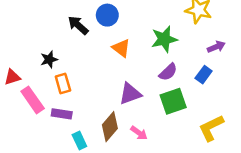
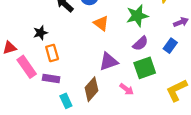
pink arrow: (139, 133) -> (127, 89), moved

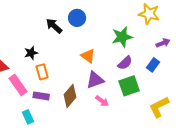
orange triangle: (101, 23) -> (88, 56), moved
brown diamond: (91, 89) -> (70, 96), moved
pink arrow: (127, 89) -> (102, 101), moved
cyan rectangle: (66, 101) -> (28, 117), moved

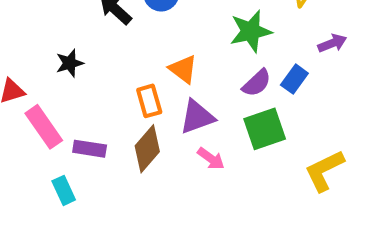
blue rectangle: (153, 65) -> (294, 79), moved
orange rectangle: (42, 72) -> (149, 101), moved

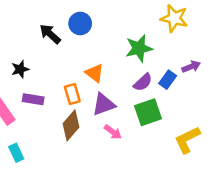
purple arrow: (332, 43) -> (191, 67), moved
purple rectangle: (90, 149) -> (33, 99), moved

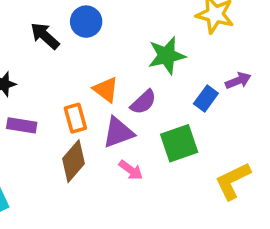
purple semicircle: (143, 82) -> (143, 102), moved

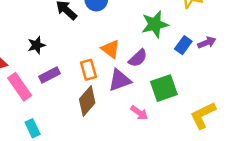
blue rectangle: (206, 98) -> (183, 45), moved
purple rectangle: (22, 125) -> (49, 75), turned -36
pink arrow: (131, 170) -> (139, 113), moved

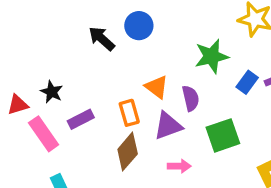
black star: (36, 45) -> (52, 92), moved, turned -30
purple semicircle: (138, 58) -> (191, 98), turned -60
pink arrow: (139, 113) -> (179, 166), moved, turned -36

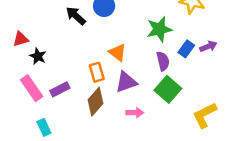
purple semicircle: (191, 98) -> (163, 61), moved
red triangle: (18, 105) -> (21, 39), moved
purple rectangle: (81, 119) -> (60, 89), moved
green square: (223, 135) -> (168, 89), turned -30

